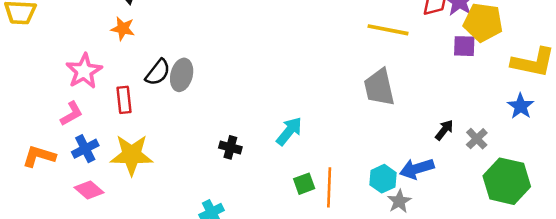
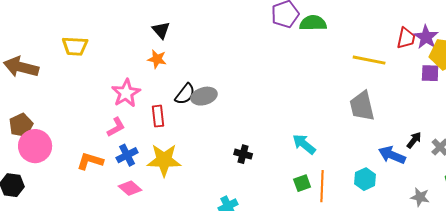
gray ellipse: (182, 75) -> (204, 96), turned 60
cyan arrow: (289, 131) -> (304, 144), moved, turned -90
blue arrow: (417, 169) -> (392, 155), moved, turned 40
gray star: (399, 201) -> (420, 197), moved, turned -30

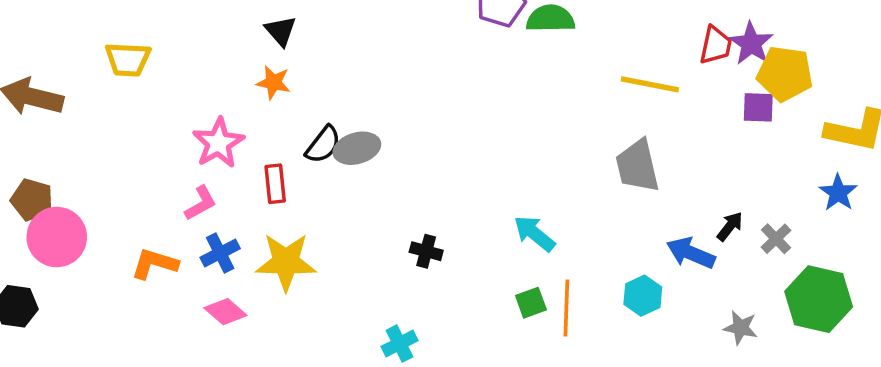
brown pentagon: (21, 125) -> (32, 200), turned -30

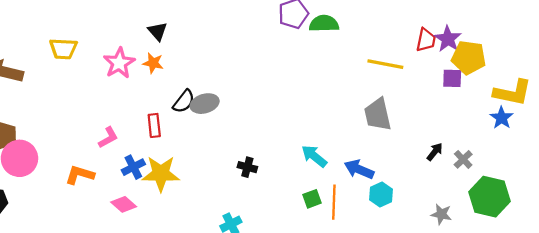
pink star: (218, 143) -> (119, 63), moved
blue star: (838, 193) -> (502, 118), moved
blue cross: (220, 253) -> (133, 167), moved
blue arrow: (691, 253) -> (359, 169), moved

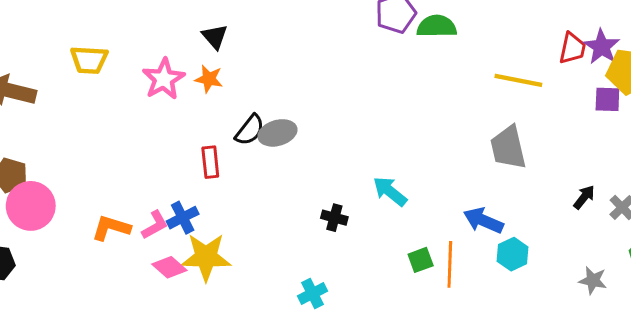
pink L-shape: (108, 138) -> (155, 225), moved
cyan arrow: (314, 156) -> (390, 191), moved
yellow star: (161, 174) -> (206, 257), moved

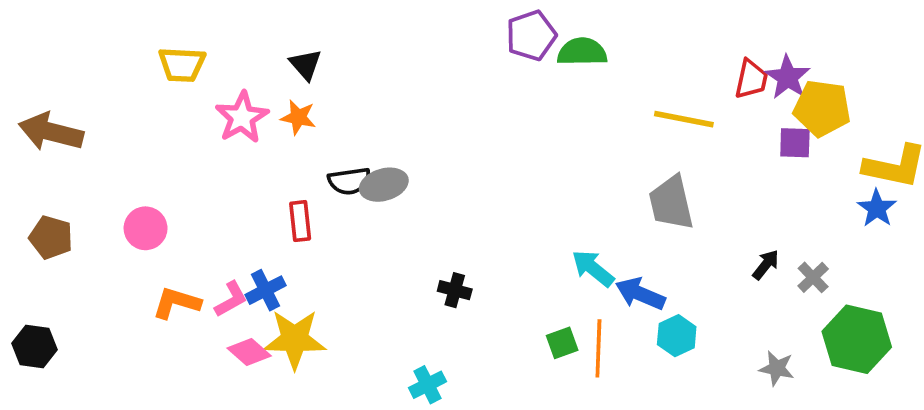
yellow trapezoid: (89, 60) -> (182, 65), moved
black semicircle: (250, 130) -> (349, 181), turned 44
cyan arrow: (390, 191) -> (593, 268), moved
pink circle: (31, 206) -> (146, 228), moved, size x0.7

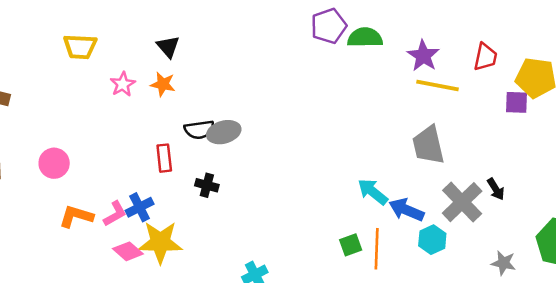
purple star: (788, 77) -> (423, 56), moved
pink star: (242, 117) -> (123, 84), size x0.7
black arrow: (766, 265) -> (496, 189), turned 110
gray cross: (813, 277) -> (462, 202), moved, size x1.8
black cross: (455, 290) -> (207, 185), moved

